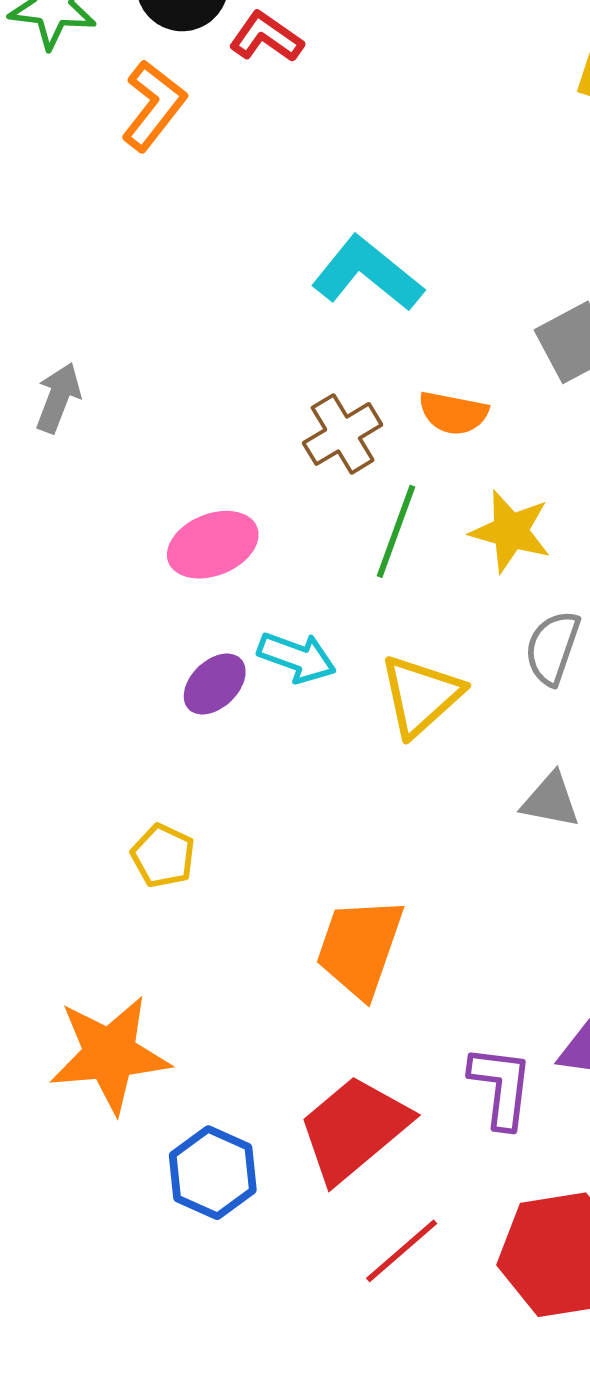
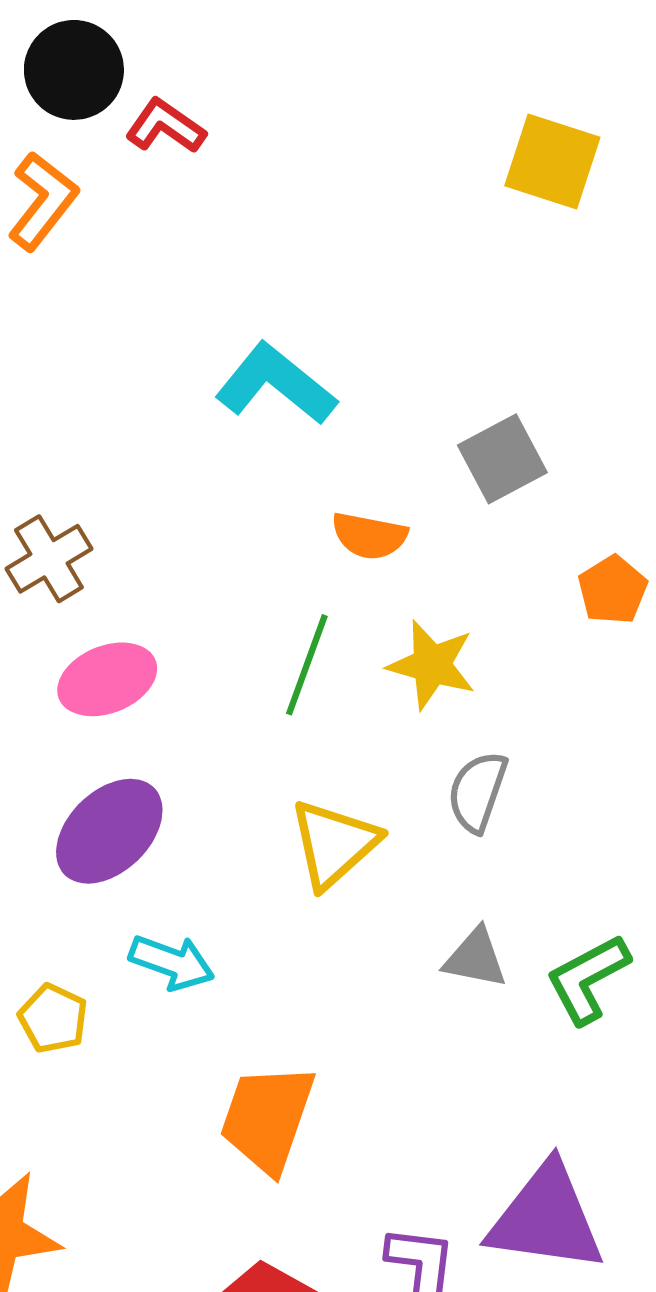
brown cross: (343, 434) -> (49, 559), moved
cyan arrow: (297, 657) -> (172, 962), moved
purple ellipse: (215, 684) -> (109, 831), size x1.6

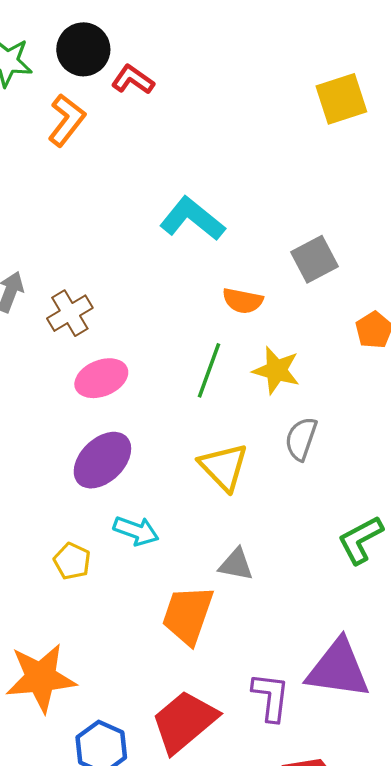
yellow square: (552, 161) -> (341, 99), turned -36
yellow triangle: (334, 844) -> (224, 467), turned -32
gray triangle: (475, 958) -> (236, 564), moved

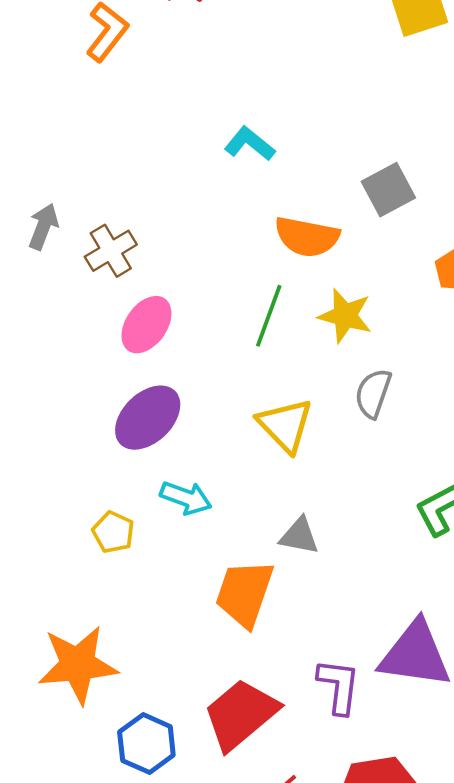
cyan L-shape: (192, 219) -> (250, 144), size x0.7
orange semicircle: (243, 301) -> (307, 237), size x1.4
pink ellipse: (101, 378) -> (146, 325), turned -33

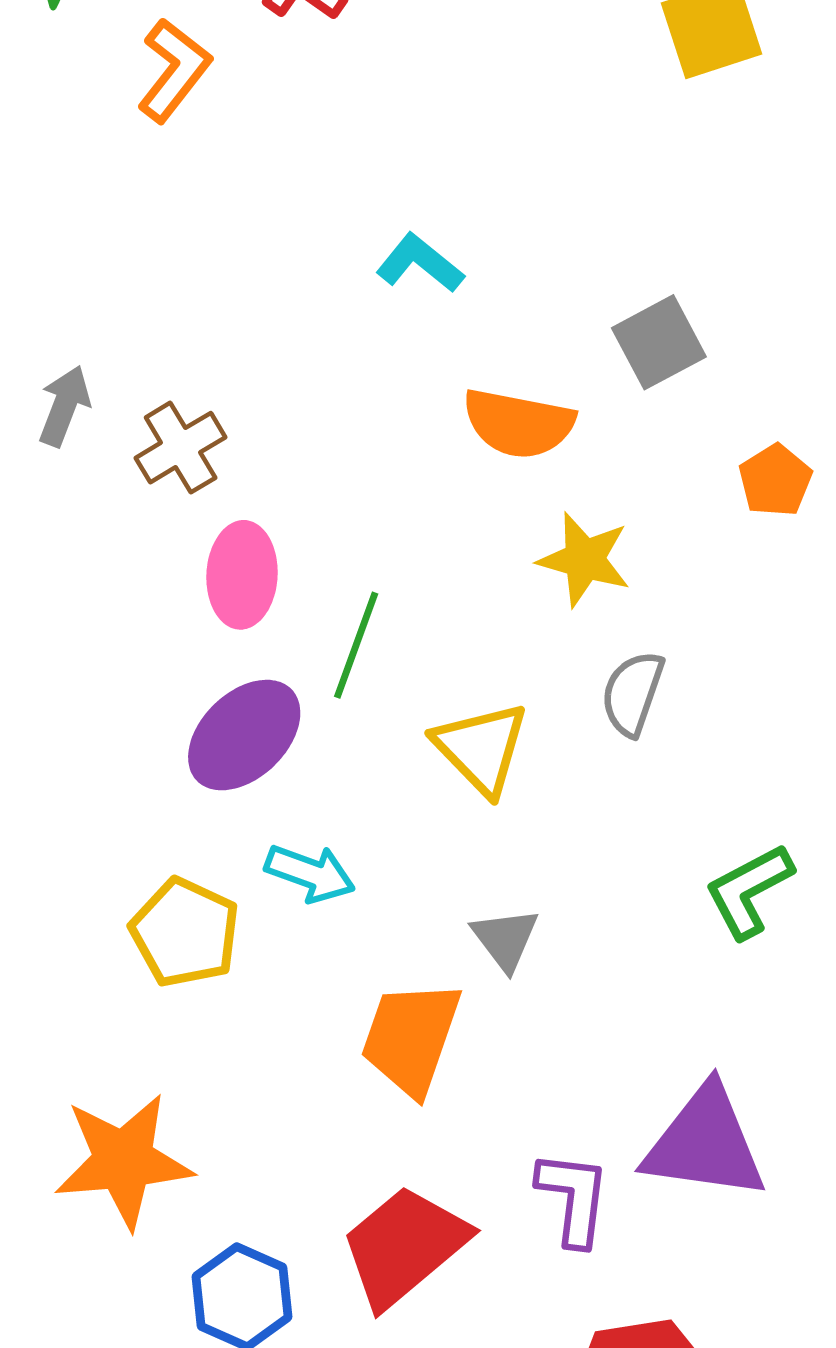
green line: (269, 316) -> (356, 645), moved
pink ellipse: (146, 325) -> (242, 575), turned -32
yellow pentagon: (113, 532) -> (185, 932), size x1.5
gray triangle: (299, 536) -> (505, 939), turned 42

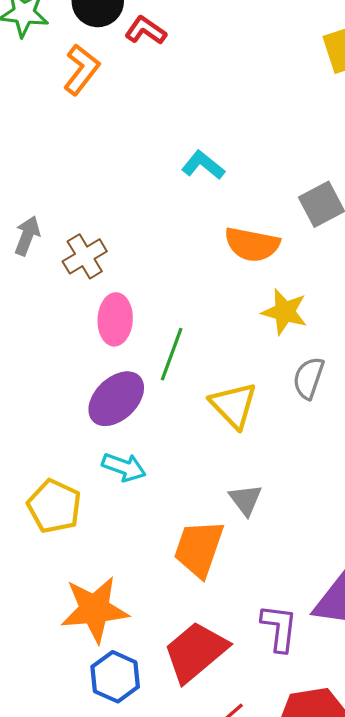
cyan arrow: (310, 873) -> (124, 467), moved
yellow pentagon: (185, 932) -> (54, 506), moved
orange star: (124, 1161) -> (95, 609), moved

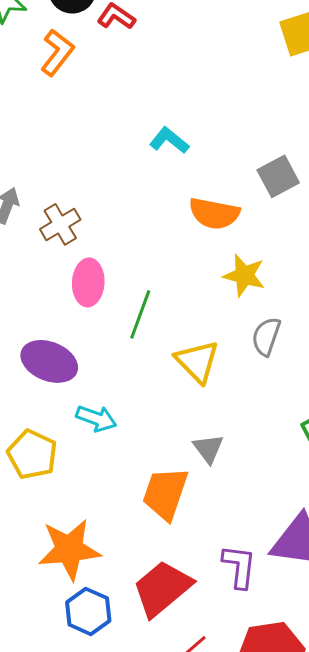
purple ellipse: (116, 399) -> (49, 361), moved, turned 66

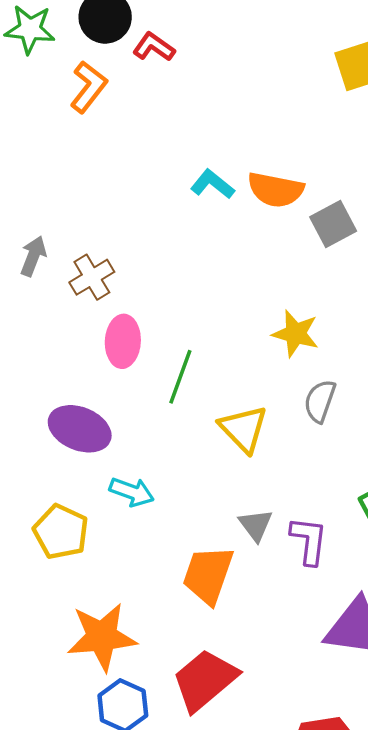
orange semicircle: (214, 213) -> (276, 190), moved
purple L-shape: (239, 566) -> (309, 541), moved

